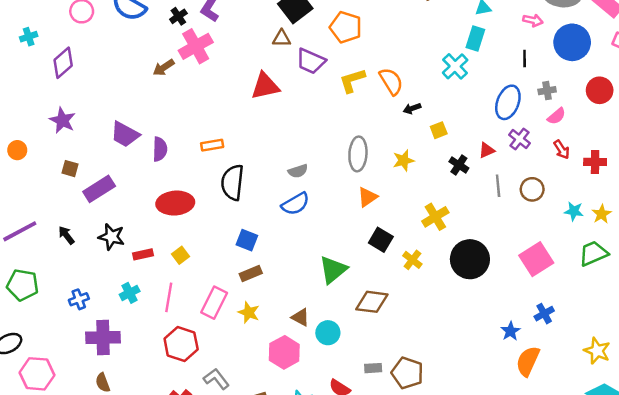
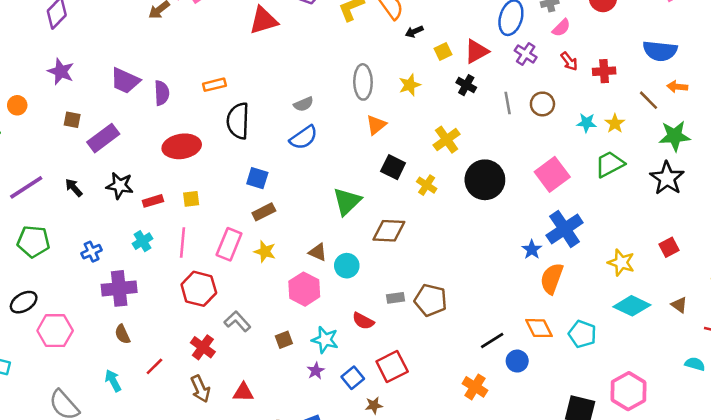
red triangle: (487, 150) -> (476, 51), moved, size x1.5
yellow square: (181, 255) -> (191, 199), turned 35
blue cross: (544, 314) -> (565, 229), size x1.8

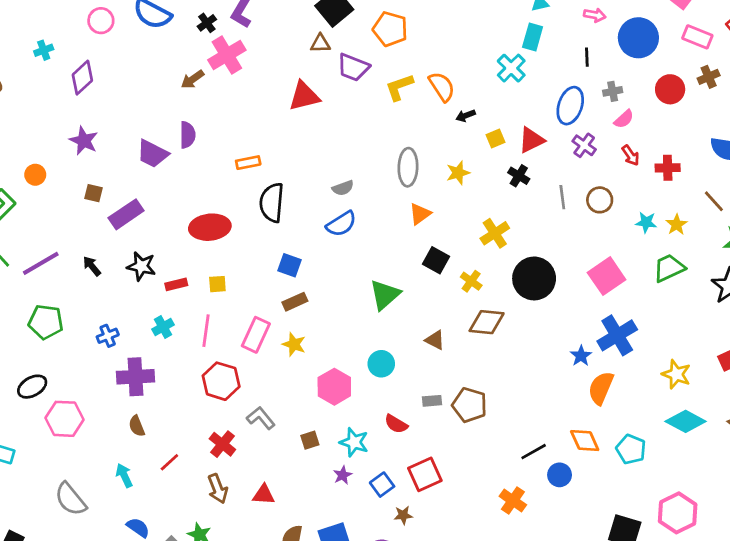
purple semicircle: (162, 93) -> (187, 135), moved
brown diamond: (389, 231) -> (487, 322), moved
brown triangle: (318, 252) -> (435, 340), moved

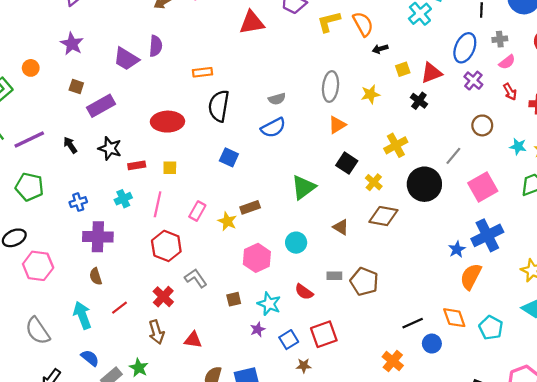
gray line: (562, 197) -> (453, 156), moved, turned 42
brown rectangle: (295, 302) -> (250, 207), moved
pink rectangle: (256, 335) -> (197, 211), size x0.7
cyan arrow: (124, 475) -> (82, 315), size x1.4

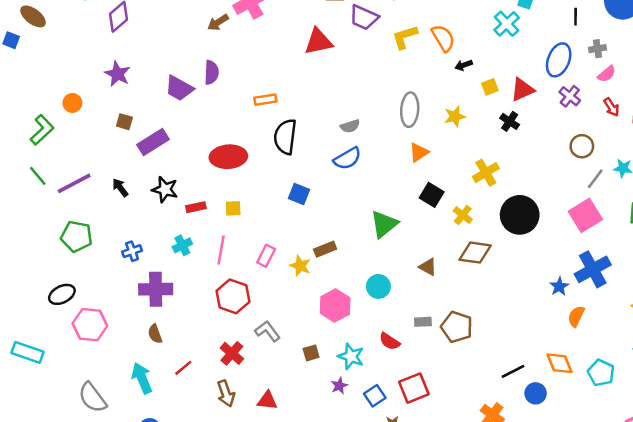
gray line: (453, 156) -> (595, 179), moved
orange semicircle: (471, 276) -> (576, 316), size x0.7

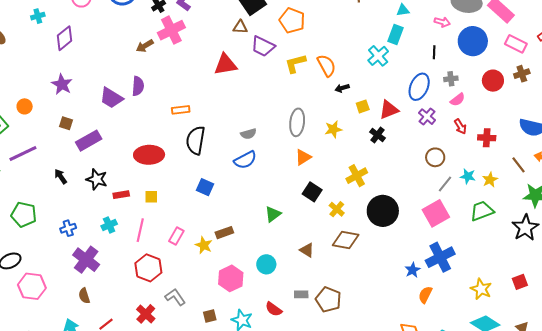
purple line: (74, 183) -> (23, 154), moved
green triangle: (384, 224) -> (273, 214), size x0.7
purple cross: (156, 289) -> (86, 260), turned 36

